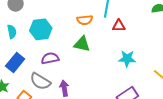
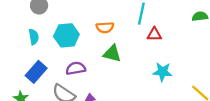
orange semicircle: (85, 20) -> (105, 27), moved

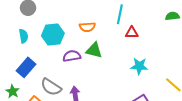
purple semicircle: (76, 68) -> (72, 56), moved

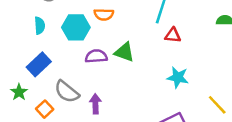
orange semicircle: (87, 27) -> (104, 14), moved

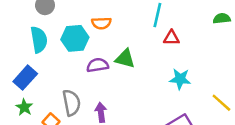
cyan semicircle: (40, 26) -> (39, 40), size x1.5
blue rectangle: (39, 64) -> (25, 78), moved
gray semicircle: (67, 92) -> (71, 103), turned -135

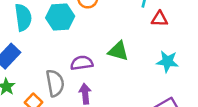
green triangle: (125, 59) -> (118, 51), moved
purple semicircle: (98, 65) -> (82, 63), moved

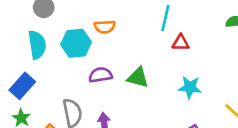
purple semicircle: (82, 63) -> (100, 75), moved

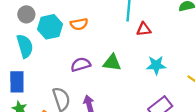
cyan hexagon: (76, 43) -> (50, 27), moved
blue rectangle: (22, 86) -> (17, 82), turned -35

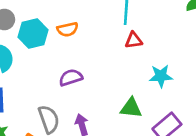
red triangle: (144, 29) -> (134, 40), moved
green triangle: (112, 63) -> (131, 108), moved

